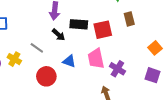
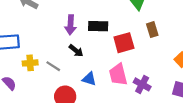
black rectangle: (79, 24) -> (98, 26), moved
yellow cross: (14, 59) -> (30, 63), moved, turned -32

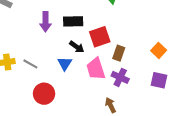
brown rectangle: (152, 30) -> (119, 53), moved, turned 40
black arrow: (76, 51) -> (77, 47), moved
blue triangle: (89, 79) -> (65, 64), moved, turned 48

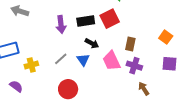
red square: (100, 37) -> (110, 19), moved
gray line: (30, 64) -> (61, 59), moved, turned -64
brown arrow: (111, 105) -> (144, 89), moved

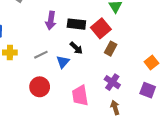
red square: (110, 19) -> (101, 28), turned -30
brown rectangle: (130, 44) -> (111, 49), moved
pink trapezoid: (112, 61) -> (80, 95), moved

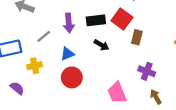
gray line: (41, 55) -> (44, 36), moved
blue triangle: (63, 62) -> (67, 54), moved, turned 40
red circle: (40, 87) -> (72, 77), moved

